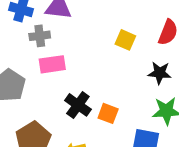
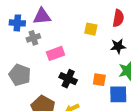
pink rectangle: (52, 64) -> (55, 53), moved
orange square: (108, 113) -> (99, 80), moved

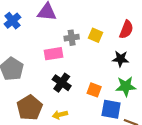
blue cross: (17, 23) -> (12, 21), moved, turned 35
gray cross: (33, 38) -> (72, 38), moved

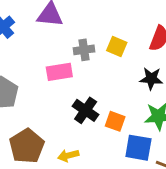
black cross: (62, 83) -> (86, 110), moved

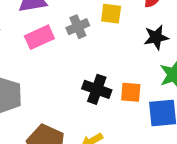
pink rectangle: (59, 72) -> (39, 37), moved

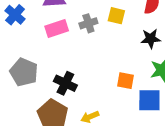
black cross: (97, 89) -> (65, 83), moved

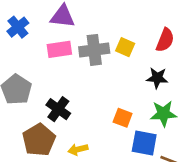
gray cross: (88, 23) -> (94, 50), size x1.5

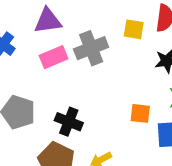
yellow square: (125, 47) -> (134, 29), moved

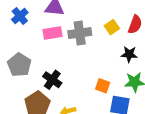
yellow square: (134, 29) -> (112, 27), turned 32

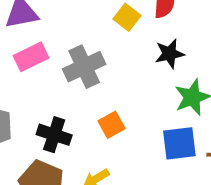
gray cross: (80, 33) -> (84, 67), moved
orange square: (103, 86) -> (111, 125), moved, turned -32

